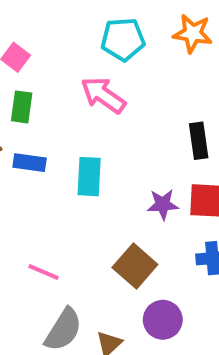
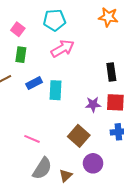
cyan pentagon: (123, 39) -> (54, 20), moved
pink arrow: (103, 95) -> (63, 49), turned 115
blue rectangle: (30, 163) -> (34, 83), moved, turned -35

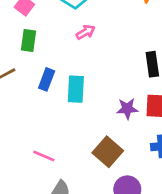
pink arrow: (63, 49) -> (86, 32), size x0.6
blue rectangle: (34, 83) -> (47, 79), turned -42

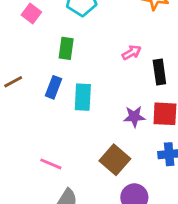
pink arrow: (86, 32) -> (132, 53), moved
green rectangle: (29, 41) -> (66, 48), moved

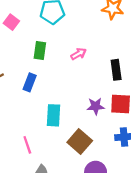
pink arrow: (132, 53) -> (79, 54), moved
cyan rectangle: (83, 97) -> (53, 115), moved
pink line: (51, 164) -> (27, 145), turned 48

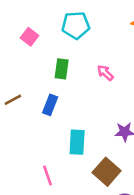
pink arrow: (79, 54) -> (105, 73), turned -105

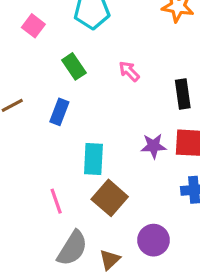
green rectangle: (62, 69) -> (74, 66), turned -42
brown square: (107, 172) -> (110, 198), moved

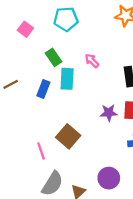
cyan rectangle: (93, 159) -> (67, 79), moved
brown square: (110, 198) -> (68, 136), moved

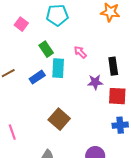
blue rectangle: (43, 89) -> (37, 77), turned 35
purple star: (109, 113) -> (95, 82), moved
pink line: (41, 151) -> (12, 132), moved

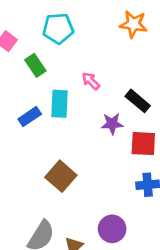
green rectangle: (46, 49) -> (35, 65), moved
black rectangle: (113, 66) -> (138, 101), turned -42

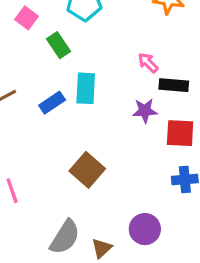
pink arrow: (91, 81) -> (148, 63), moved
black rectangle: (138, 101) -> (174, 85), turned -35

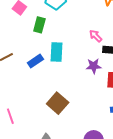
green rectangle: (58, 45) -> (39, 25), turned 49

